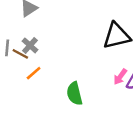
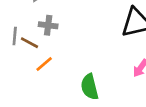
gray cross: (30, 45) -> (48, 25), moved, turned -35

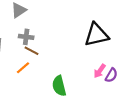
brown line: (29, 43) -> (31, 51), moved

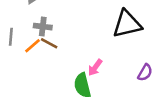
orange line: (23, 68) -> (33, 46), moved
pink arrow: (100, 71) -> (95, 67), moved

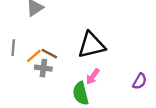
black triangle: (127, 24) -> (92, 45), moved
gray cross: (43, 27) -> (43, 68), moved

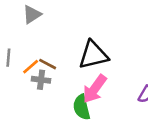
pink arrow: (93, 76) -> (95, 89), size x1.6

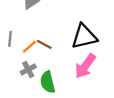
gray cross: (41, 80) -> (28, 70), moved, turned -35
green semicircle: (82, 107) -> (48, 82), moved

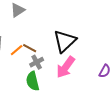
black triangle: (84, 36) -> (65, 41), turned -30
gray cross: (28, 70) -> (37, 62), moved

